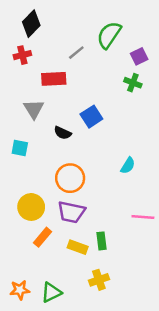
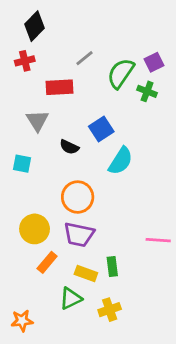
green semicircle: (109, 35) -> (121, 73), moved
cyan semicircle: (128, 166) -> (121, 161), moved, size x1.5
green triangle: (51, 292) -> (71, 298), moved

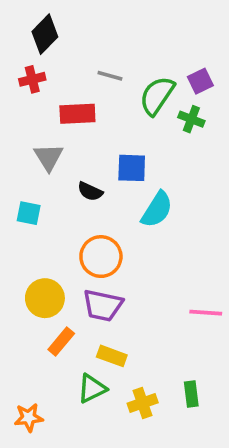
gray line: (85, 58) -> (110, 76), turned 54
blue square: (101, 129) -> (132, 168), turned 35
green rectangle: (112, 266) -> (191, 394), moved

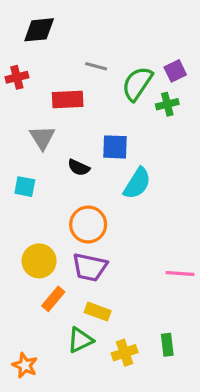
black diamond: (45, 34) -> (39, 30), turned 40
red cross: (32, 79) -> (17, 77), moved
green cross: (191, 119) -> (167, 104), turned -35
orange star: (29, 417) -> (25, 365), turned 30

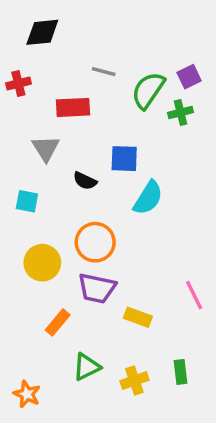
yellow circle: (39, 261) -> (42, 263), moved
pink line: (180, 274) -> (194, 295), turned 60
yellow rectangle: (98, 312) -> (138, 317), moved

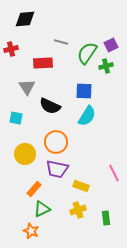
blue square: (124, 159) -> (84, 91), moved
black semicircle: (85, 181) -> (50, 106), size x1.5
green triangle: (87, 367) -> (42, 209), moved
yellow cross: (134, 380) -> (78, 210), moved
orange star: (27, 394) -> (31, 231), moved

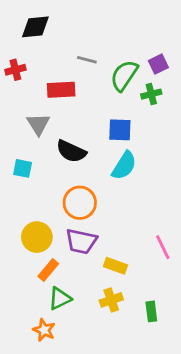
yellow circle: (25, 154) -> (37, 237), moved

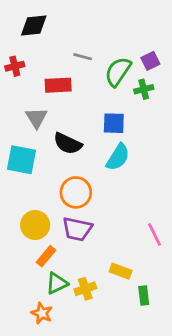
cyan square: (23, 168) -> (22, 160), size x1.6
yellow rectangle: (116, 266) -> (121, 271), moved
yellow cross: (111, 300) -> (85, 289), moved

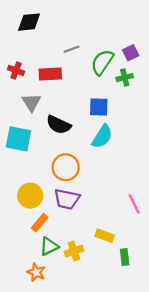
gray line: (83, 57) -> (72, 49), turned -35
red cross: (15, 66) -> (16, 70), moved, turned 35

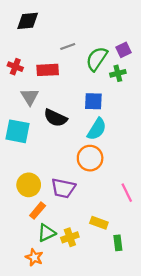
orange circle: (66, 167) -> (90, 158), moved

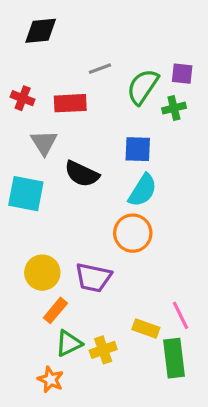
purple square: (123, 50) -> (182, 74), turned 32
pink line: (127, 193) -> (180, 315), moved
green rectangle: (118, 243) -> (174, 358), size x1.6

